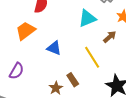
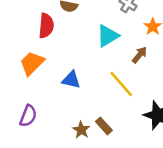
brown rectangle: (73, 80) -> (104, 126), moved

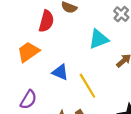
yellow line: (121, 84) -> (87, 86), moved
purple semicircle: (28, 116) -> (28, 100), moved

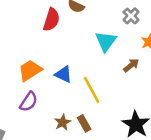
cyan triangle: (99, 39) -> (106, 41), turned -35
orange trapezoid: (28, 52) -> (30, 70), moved

